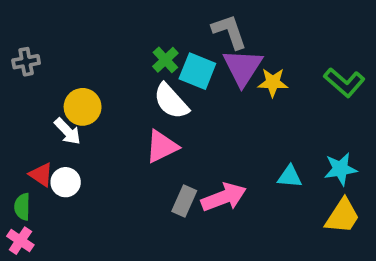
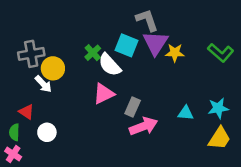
green cross: (165, 60) -> (93, 53), moved
gray cross: (26, 62) -> (31, 54), moved, size x1.5
white circle: (66, 182) -> (47, 132), moved
gray rectangle: (184, 201) -> (133, 107), moved

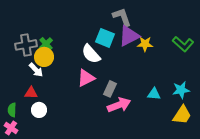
purple triangle: (155, 43) -> (129, 36), turned 30
green cross: (93, 53) -> (46, 44), moved
red triangle: (26, 112) -> (31, 93), moved, turned -32

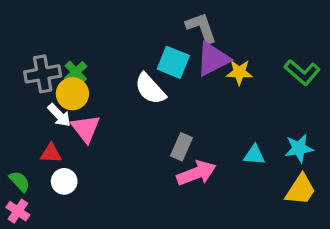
pink triangle: (86, 78) -> (86, 128), moved, turned -42
green semicircle: (12, 110) -> (20, 181), turned 136

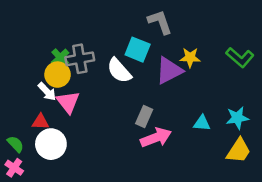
purple triangle: (213, 59) -> (169, 71), moved
gray cross: (43, 74) -> (80, 59), moved
white circle: (64, 181) -> (51, 144), size x1.5

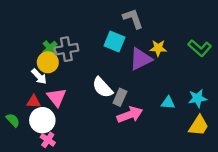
white semicircle: (119, 71) -> (102, 87), moved
pink triangle: (68, 102) -> (57, 97), moved
pink cross: (14, 168) -> (48, 140), moved

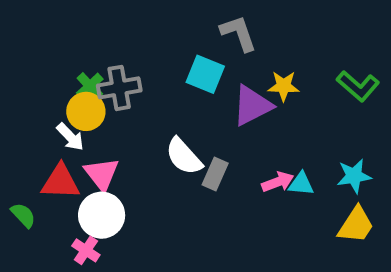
red triangle: (34, 102) -> (60, 182), size x1.5
pink arrow: (130, 115) -> (278, 182), moved, size x0.7
white circle: (42, 120) -> (102, 215), moved

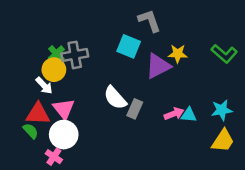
green semicircle: (23, 215) -> (31, 131), moved

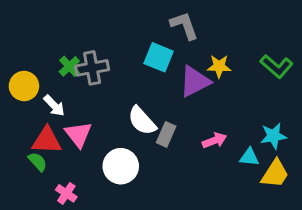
yellow circle: (54, 70) -> (24, 86), moved
cyan triangle: (189, 115) -> (249, 157), moved
white circle: (64, 135) -> (121, 166), moved

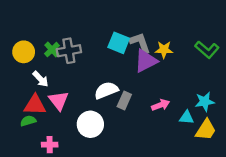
gray L-shape: (184, 26) -> (140, 43), moved
yellow circle: (24, 86) -> (24, 52), moved
white semicircle: (142, 121) -> (106, 90), turned 110
green semicircle: (38, 162) -> (28, 121), turned -63
pink cross: (66, 193) -> (50, 145), turned -35

